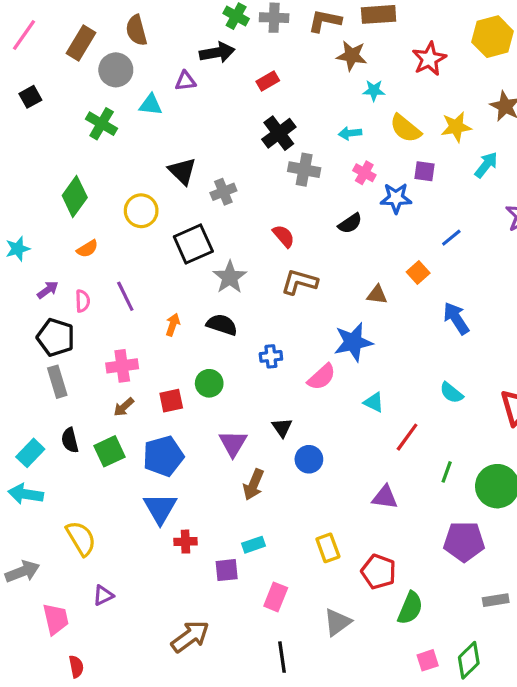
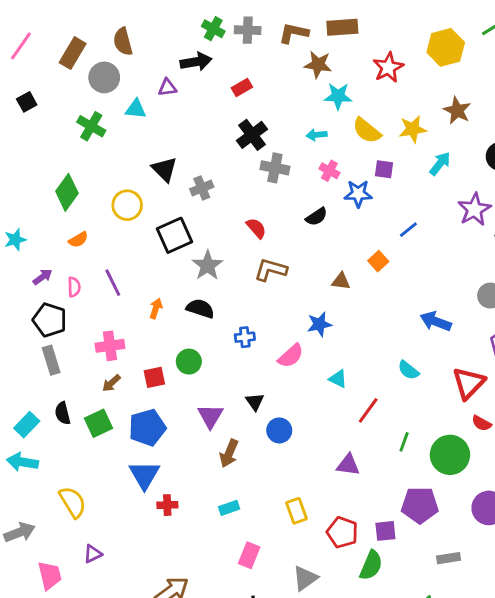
cyan star: (374, 90) -> (338, 96), size x1.4
blue arrow: (456, 318) -> (436, 321), moved, turned -36
blue star: (353, 342) -> (319, 324), size x0.7
purple square: (227, 570) -> (385, 531), moved

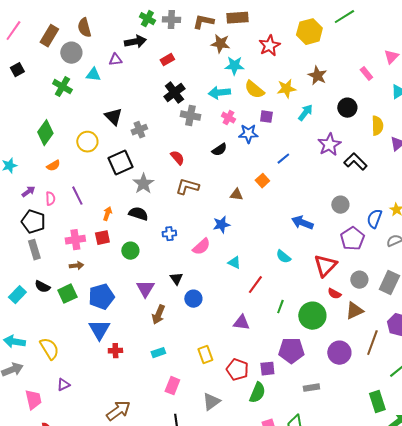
cyan arrow: (317, 135) -> (219, 93), size x1.5
red square: (154, 377) -> (102, 238), moved
brown arrow: (111, 383) -> (76, 266), turned -144
black semicircle: (63, 413) -> (42, 287), turned -49
cyan arrow: (22, 462) -> (14, 342), moved

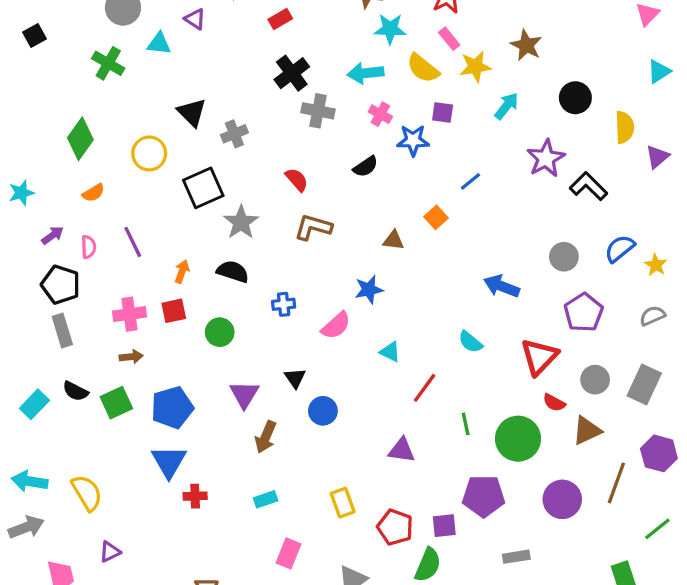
purple triangle: (115, 60) -> (195, 19), turned 40
pink rectangle: (366, 74) -> (449, 39), moved
blue semicircle: (374, 219) -> (620, 249), moved, turned 30
green line: (280, 307) -> (466, 424), turned -32

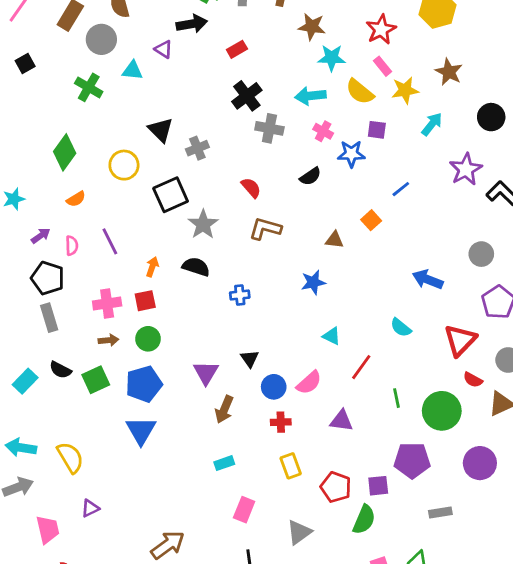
pink semicircle: (336, 326) -> (309, 383), moved
green circle: (220, 332) -> (148, 339), moved
red cross: (195, 496) -> (281, 422), moved

